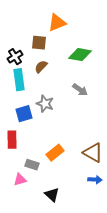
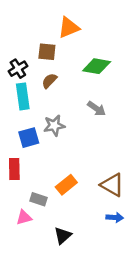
gray star: (45, 104) -> (54, 126), turned -30
black triangle: (52, 195) -> (63, 236), turned 35

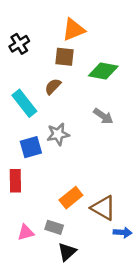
brown square: (47, 52) -> (64, 57), moved
black cross: (18, 69) -> (19, 44), moved
cyan rectangle: (23, 96) -> (24, 103), turned -30
brown triangle: (112, 185) -> (103, 208), moved
gray rectangle: (38, 199) -> (54, 227), moved

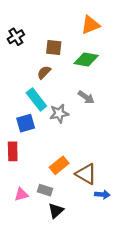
orange triangle: (74, 30) -> (90, 25), moved
cyan rectangle: (24, 103) -> (36, 99), moved
gray star: (58, 134) -> (59, 113), moved

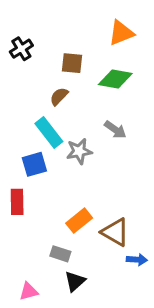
pink triangle: (21, 195) -> (29, 291), moved

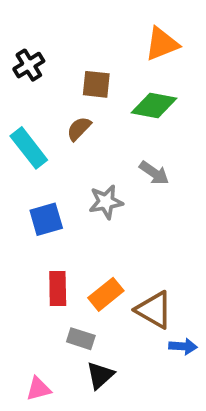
cyan rectangle: (49, 132) -> (29, 148), moved
red rectangle: (17, 202) -> (58, 289), moved

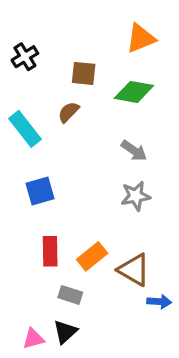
gray star: (106, 202) -> (136, 196), moved
black triangle: (100, 375) -> (65, 332), moved

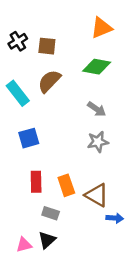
brown square: (84, 73) -> (47, 46), moved
brown semicircle: (69, 112) -> (49, 81), size x1.5
orange rectangle: (92, 256) -> (66, 185), turned -70

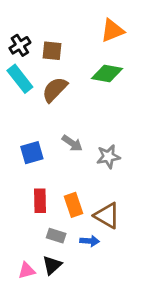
cyan rectangle: (18, 93) -> (20, 79), moved
gray arrow: (97, 109) -> (72, 143), moved
blue arrow: (115, 218) -> (90, 241), moved

